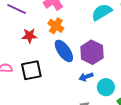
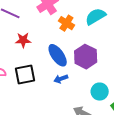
orange cross: (56, 26) -> (66, 23), moved
blue arrow: (86, 77) -> (61, 79), moved

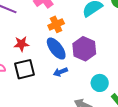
orange cross: (66, 23) -> (56, 24), moved, turned 35
red star: (23, 40) -> (21, 44), moved

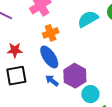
purple hexagon: (84, 49) -> (75, 76), moved
blue arrow: (60, 72) -> (52, 81), turned 56

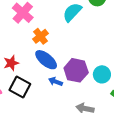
black square: (16, 76) -> (20, 87), turned -35
cyan circle: (90, 94) -> (102, 74), moved

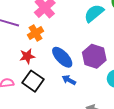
orange cross: (40, 36) -> (36, 33), moved
purple hexagon: (76, 70) -> (94, 56), moved

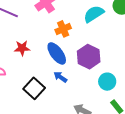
orange cross: (36, 33) -> (63, 29), moved
black square: (33, 81) -> (34, 88), moved

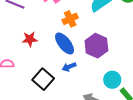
blue arrow: (60, 77) -> (69, 67), turned -56
cyan circle: (107, 82) -> (112, 80), moved

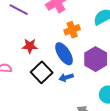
black square: (43, 79) -> (42, 72), moved

